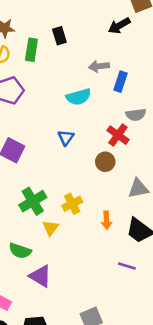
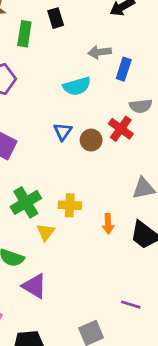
brown circle: (105, 162) -> (91, 140), moved
yellow cross: (72, 204) -> (70, 205), turned 30
purple line: (127, 266) -> (131, 305), moved

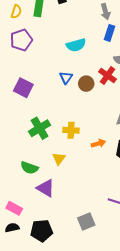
gray arrow: (100, 52) -> (105, 12), moved, turned -98
orange arrow: (108, 224) -> (98, 143), turned -104
yellow triangle: (46, 232) -> (59, 159), moved

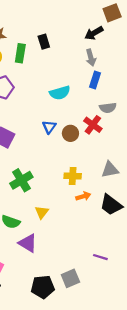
yellow cross: (71, 130) -> (73, 176), moved
black pentagon: (42, 231) -> (43, 287), moved

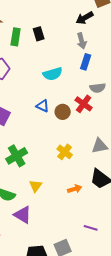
black rectangle: (44, 42) -> (39, 34), moved
blue triangle: (49, 127) -> (43, 106), turned -40
yellow cross: (73, 176) -> (65, 152), turned 35
orange arrow: (83, 196) -> (75, 189), moved

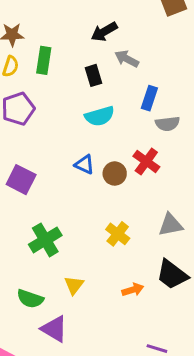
black arrow: (85, 18) -> (104, 32), moved
black rectangle: (39, 34) -> (94, 75), moved
gray arrow: (82, 41) -> (127, 59), moved, turned 133
gray semicircle: (98, 88) -> (167, 124), moved

